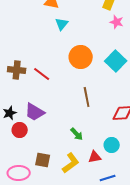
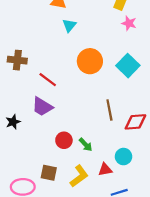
brown cross: (17, 70) -> (17, 60), moved
brown line: (87, 97) -> (109, 110), moved
purple trapezoid: (35, 112) -> (42, 107), moved
red circle: (20, 130) -> (64, 140), moved

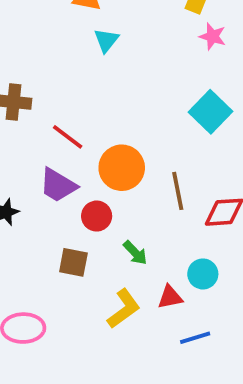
orange circle: (90, 61) -> (122, 168), moved
red circle: (64, 140) -> (97, 216), moved
brown square: (49, 173) -> (73, 262), moved

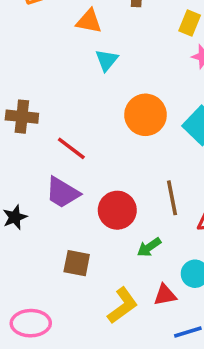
orange circle: (122, 168) -> (146, 115), moved
red circle: (97, 216) -> (117, 210), moved, size x1.4
green arrow: (135, 253) -> (149, 247), moved, turned 100

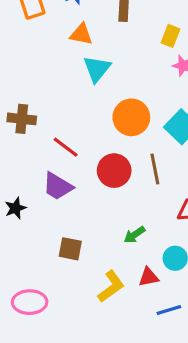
cyan triangle: (107, 60) -> (97, 69), size x1.4
brown line: (172, 198) -> (155, 169), moved
red circle: (117, 210) -> (114, 171), moved

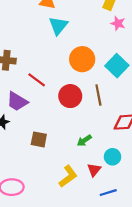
purple trapezoid: (58, 186) -> (17, 101), moved
brown square: (70, 249) -> (39, 139), moved
red triangle: (149, 277) -> (94, 170), turned -40

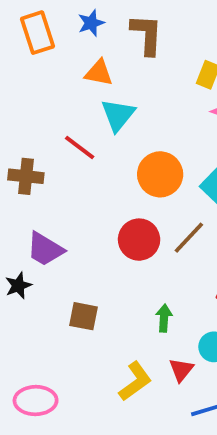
red line: (37, 80) -> (80, 148), moved
brown line: (98, 95) -> (189, 238), turned 54
green arrow: (84, 141) -> (164, 318), turned 128

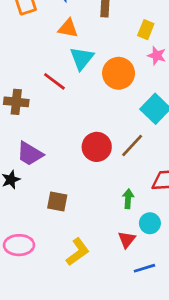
orange circle: (160, 174) -> (119, 73), moved
green arrow: (164, 318) -> (128, 199), moved
yellow L-shape: (135, 381) -> (78, 252), moved
pink ellipse: (36, 401) -> (19, 245), moved

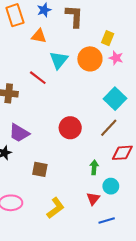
orange triangle: (68, 28) -> (39, 36), moved
orange circle: (119, 73) -> (90, 59), moved
brown line: (132, 146) -> (109, 128), moved

